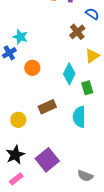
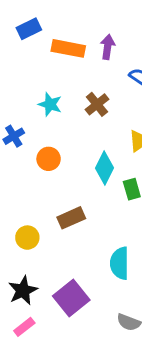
brown cross: (77, 32) -> (97, 104), moved
cyan star: (20, 37) -> (50, 104), moved
cyan semicircle: (79, 117) -> (120, 263), moved

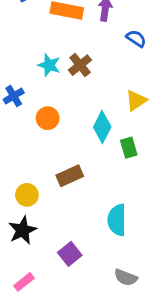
brown cross: (97, 104) -> (80, 65), moved
black star: (23, 290) -> (23, 230), moved
purple square: (71, 298) -> (70, 254), size x0.7

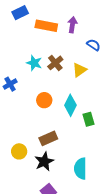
yellow triangle: (136, 100) -> (79, 70), moved
orange circle: (48, 118) -> (44, 100), moved
black star: (23, 230) -> (44, 162), moved

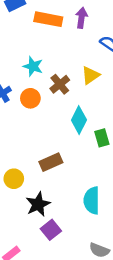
brown cross: (55, 63) -> (60, 84), moved
orange circle: (44, 100) -> (30, 98), moved
black star: (44, 162) -> (38, 204), moved

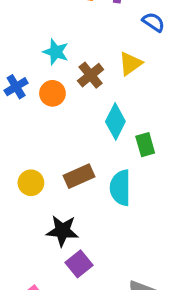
yellow circle: (14, 179) -> (31, 183), moved
cyan semicircle: (92, 200) -> (120, 188), moved
black star: (38, 204) -> (62, 231), turned 30

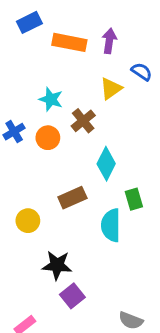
yellow triangle: (130, 64) -> (111, 89), moved
green rectangle: (145, 145) -> (134, 199), moved
brown rectangle: (79, 176) -> (72, 198), moved

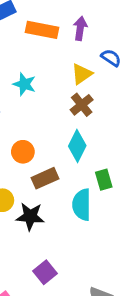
brown cross: (83, 121) -> (82, 105), moved
orange circle: (48, 138) -> (23, 152), moved
black star: (57, 265) -> (30, 216), moved

